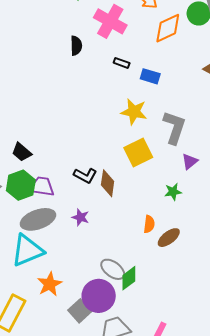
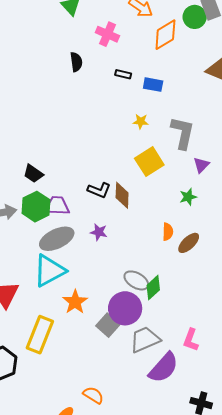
pink cross: (110, 21) -> (107, 34), size x0.7
yellow star: (134, 112) -> (141, 121), size x0.6

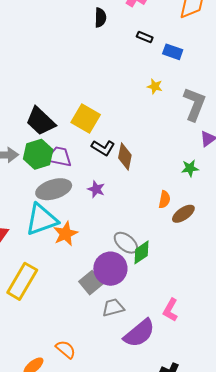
yellow square: (149, 162) -> (86, 119), moved, turned -36
black trapezoid: (33, 174) -> (41, 121), size x1.5
orange star: (75, 302) -> (66, 234), moved
gray trapezoid: (145, 340) -> (113, 308), moved, size x0.7

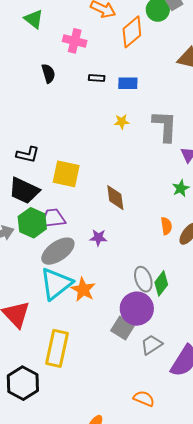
black L-shape: (103, 148) -> (28, 155), moved
gray ellipse: (126, 243) -> (143, 279), turned 50
orange semicircle: (66, 349) -> (144, 399), moved

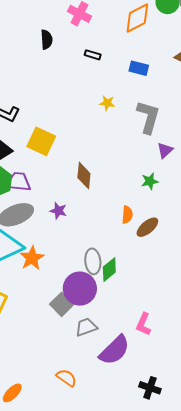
blue rectangle: (128, 83) -> (139, 68), moved

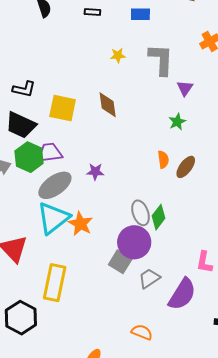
brown diamond: (84, 176) -> (108, 105), moved

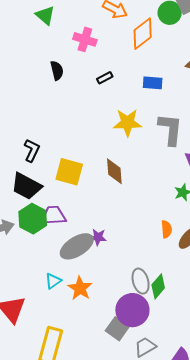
black rectangle: (92, 12) -> (105, 78), turned -35
yellow star: (118, 55) -> (127, 123), size x1.8
black L-shape: (24, 89) -> (32, 150), turned -80
gray ellipse: (55, 185) -> (77, 246), moved
cyan triangle: (53, 218) -> (53, 281), size x0.5

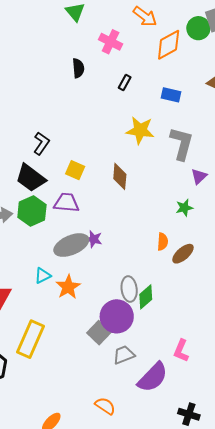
black rectangle: (105, 78) -> (125, 83), turned -42
yellow square: (69, 172) -> (75, 170), size x0.7
purple trapezoid: (54, 216) -> (66, 203), moved

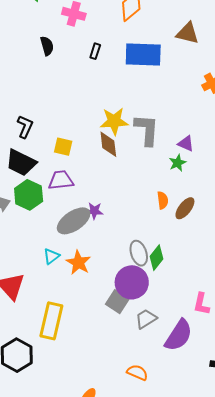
blue rectangle: (171, 95) -> (143, 55), size x1.8
yellow star: (140, 130) -> (114, 121), moved
gray L-shape: (182, 143) -> (147, 130), moved
purple triangle: (199, 176) -> (186, 143), moved, turned -42

